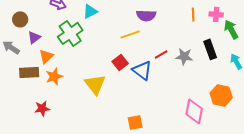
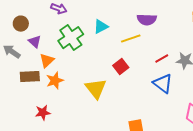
cyan triangle: (90, 11) -> (101, 27), moved
purple triangle: (34, 37) -> (35, 42), turned -40
blue triangle: (142, 70) -> (163, 84), moved

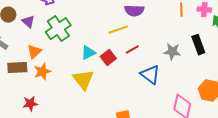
cyan triangle: (101, 27) -> (88, 53), moved
purple triangle: (35, 42) -> (28, 22), moved
red line: (162, 59) -> (132, 50), moved

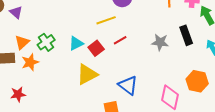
green cross: (58, 29) -> (46, 42), moved, size x0.7
blue triangle: (150, 75) -> (128, 85), moved
yellow triangle: (83, 80) -> (87, 74), moved, turned 40

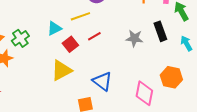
cyan triangle: (76, 43) -> (54, 28), moved

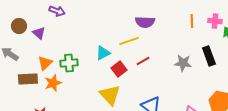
green cross: (20, 38) -> (69, 63), turned 30
yellow triangle: (61, 70) -> (110, 95), turned -45

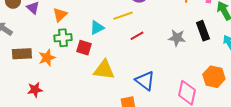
orange triangle: (45, 63) -> (60, 15), moved
red square: (119, 69) -> (84, 48), moved, turned -35
yellow triangle: (110, 95) -> (104, 70), turned -40

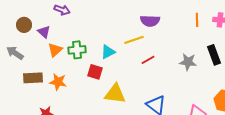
orange triangle: (60, 15) -> (55, 50), moved
green cross: (63, 38) -> (77, 50), moved
orange star: (47, 58) -> (58, 82), turned 30

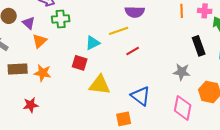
green cross: (77, 50) -> (61, 19), moved
gray star: (188, 62) -> (182, 72), moved

